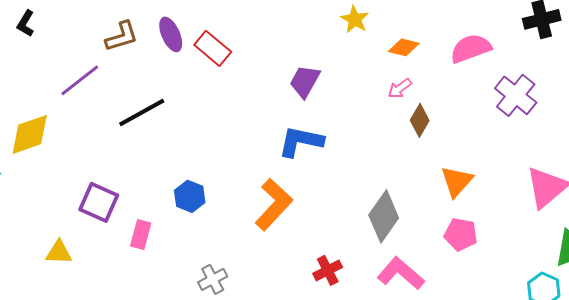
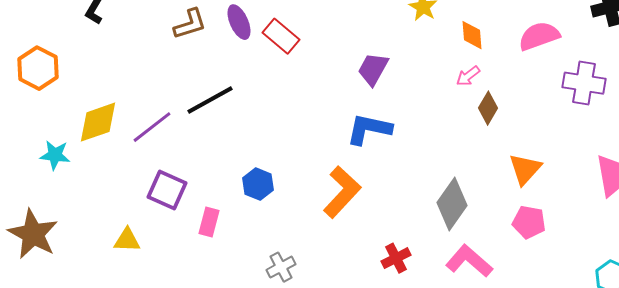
orange diamond: (404, 47) -> (472, 35), turned 72
purple line: (80, 80) -> (152, 127), moved
purple cross: (516, 95) -> (584, 83), turned -30

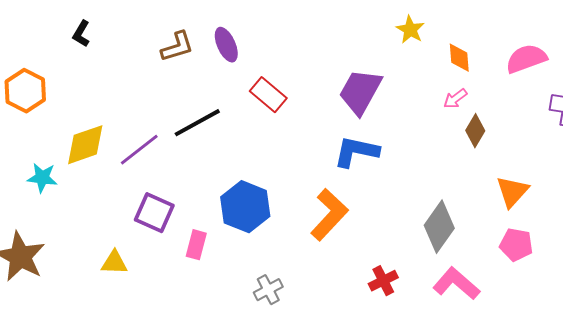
red rectangle: (281, 36) -> (268, 95), moved
purple trapezoid: (373, 69) -> (360, 92), size x1.4
blue hexagon: (258, 184) -> (245, 207), size x1.6

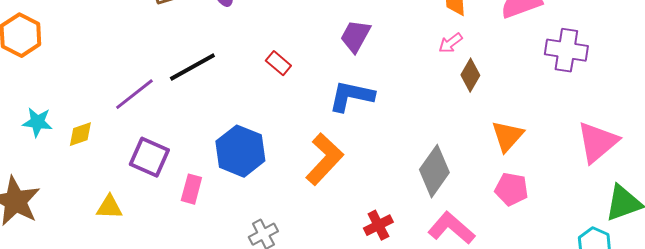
purple trapezoid: (360, 92) -> (355, 36), size x0.7
red rectangle: (268, 95) -> (278, 63), moved, size x0.7
yellow diamond: (85, 145) -> (80, 134), moved, size x0.6

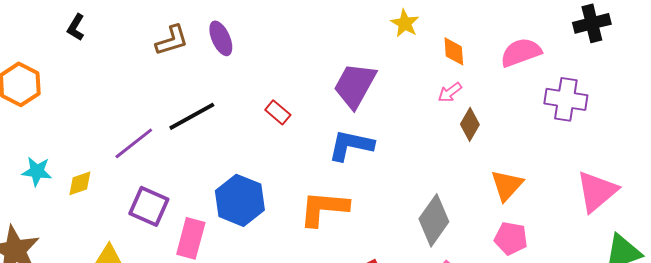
purple trapezoid: (355, 36) -> (355, 85), size x1.4
orange L-shape: (324, 159) -> (324, 208), turned -128
pink rectangle: (191, 189) -> (191, 238), size x1.4

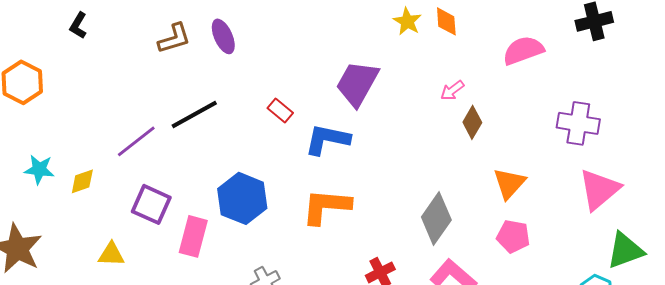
orange diamond: (454, 51) -> (446, 21), moved
purple cross: (566, 99) -> (578, 123), moved
blue L-shape: (351, 145) -> (327, 139), moved

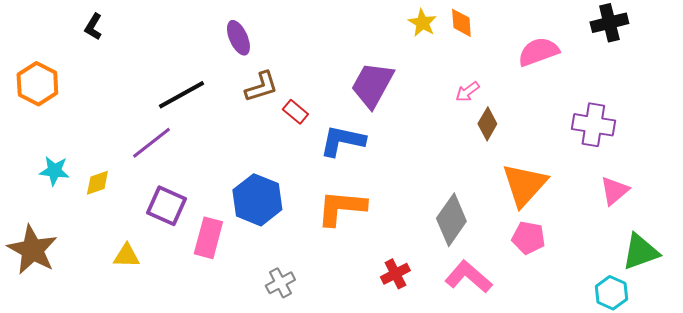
brown L-shape: (174, 38) -> (261, 87), moved
black line: (194, 114) -> (181, 95), moved
orange triangle: (509, 183) -> (524, 185), size x1.4
pink triangle: (599, 189) -> (614, 191), size x0.7

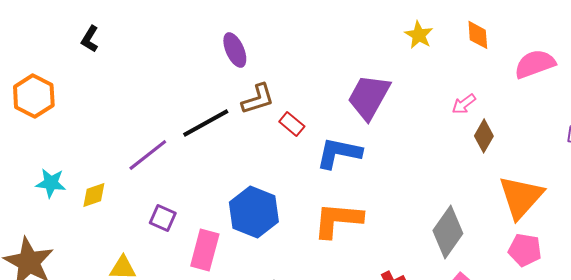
orange diamond: (461, 23) -> (478, 35), moved
black line: (181, 95) -> (206, 123), moved
purple square: (166, 206) -> (163, 218), size x0.7

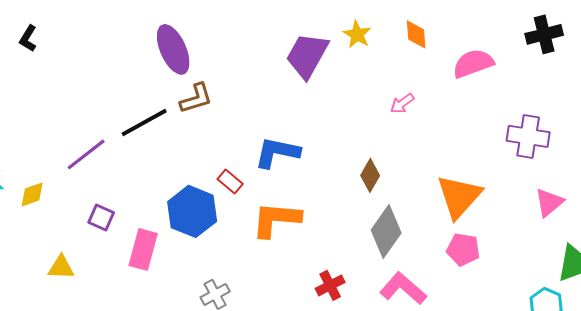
purple ellipse: (235, 50) -> (173, 49), size x1.4
purple trapezoid: (369, 97) -> (307, 55), moved
red rectangle: (292, 124) -> (230, 181), moved
brown diamond: (484, 136) -> (370, 175), moved

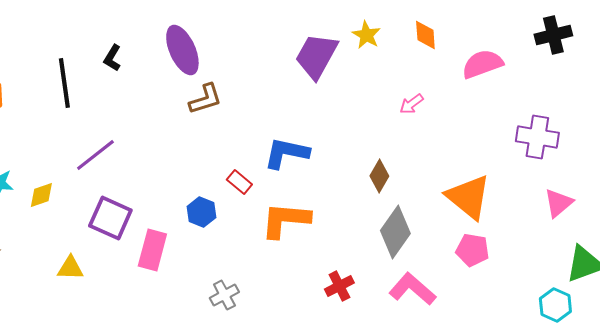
black L-shape: (28, 38) -> (112, 58), moved
black line: (144, 122) -> (64, 83), moved, turned -69
orange triangle: (459, 196) -> (468, 197), turned -33
blue hexagon: (192, 211) -> (201, 212), size x0.6
purple square: (101, 217) -> (110, 218), size x1.6

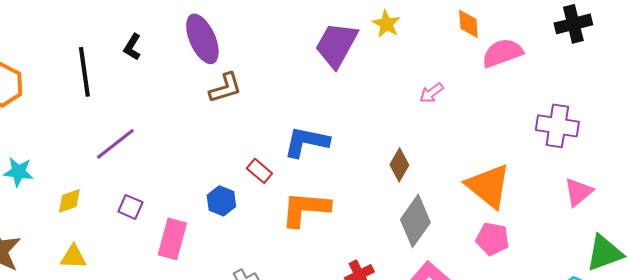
orange diamond: (425, 35) -> (468, 24), moved
yellow diamond: (41, 195) -> (69, 201), moved
purple square: (110, 218) -> (130, 207), size x0.6
yellow triangle: (70, 268) -> (73, 257), moved

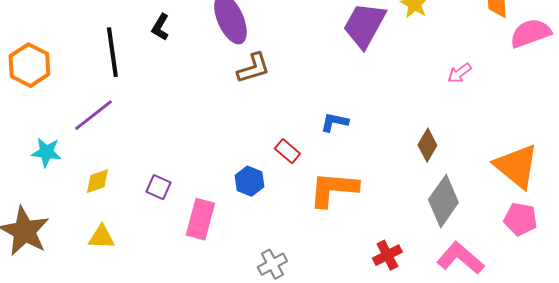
blue L-shape: (306, 142) -> (334, 122), size x0.6
purple line: (115, 144) -> (93, 115), moved

